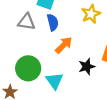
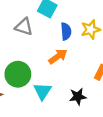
blue semicircle: (53, 22) -> (66, 31), moved
black star: (87, 67) -> (78, 97), moved

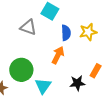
orange arrow: (58, 56) -> (58, 55), turned -30
black star: (78, 97) -> (77, 83), moved

